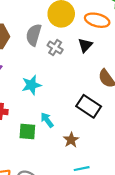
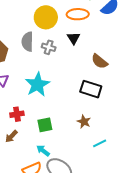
cyan star: (31, 85) -> (37, 85), size x1.4
cyan arrow: (47, 120) -> (43, 150), moved

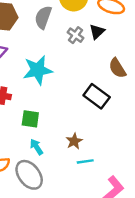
gray cross: (49, 47) -> (75, 35), moved
brown star: (84, 122) -> (74, 141), moved
cyan arrow: (43, 150) -> (36, 147), moved

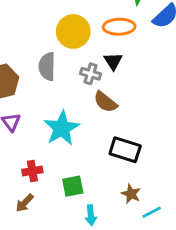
brown semicircle: (117, 68) -> (105, 102), moved
black rectangle: (97, 96) -> (125, 150), moved
cyan arrow: (36, 147) -> (91, 215), turned -133

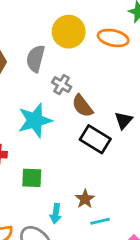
black triangle: (113, 61) -> (124, 120), moved
gray cross: (91, 74) -> (62, 85), moved
black rectangle: (125, 150) -> (95, 139), moved
cyan arrow: (91, 215) -> (56, 214), moved

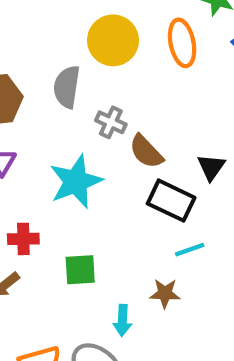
orange ellipse: (113, 38) -> (182, 43), turned 72
brown star: (85, 199) -> (165, 293), turned -30
cyan line: (100, 221) -> (190, 250), moved

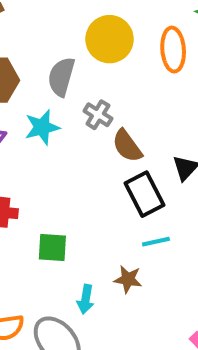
cyan star: (76, 181) -> (42, 127), moved, size x0.7
black rectangle: (171, 201) -> (145, 194), turned 30

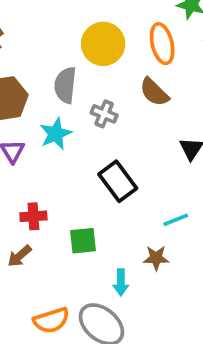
brown semicircle: (127, 146) -> (154, 92), moved
black rectangle: (145, 194) -> (118, 181), moved

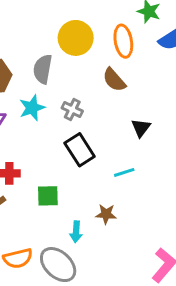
gray cross: (104, 114) -> (72, 109), moved
cyan line: (176, 220) -> (124, 172), moved

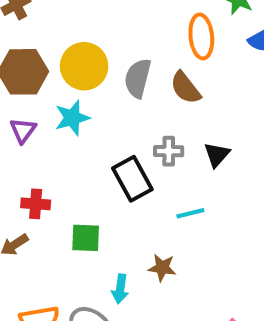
yellow circle: (76, 38) -> (84, 66), moved
gray semicircle: (43, 69) -> (138, 78), moved
gray cross: (72, 109) -> (169, 151), moved, turned -30

